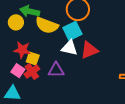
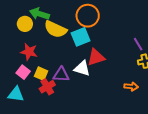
white triangle: (69, 48) -> (82, 68), moved
yellow square: (33, 59) -> (41, 74), moved
red cross: (32, 72) -> (47, 87), moved

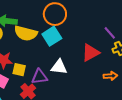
red triangle: (96, 57) -> (91, 53), moved
yellow square: (41, 74) -> (19, 70), moved

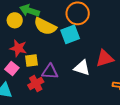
white triangle: (59, 67) -> (82, 68), moved
yellow square: (19, 70) -> (31, 61), turned -32

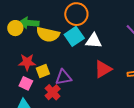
yellow circle: (15, 20) -> (15, 28), moved
red triangle: (105, 58) -> (103, 69), moved
white triangle: (82, 68) -> (94, 41), moved

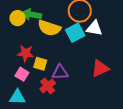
white triangle: (94, 41) -> (94, 28), moved
yellow square: (43, 71) -> (40, 64), turned 32

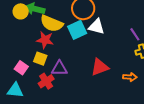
red star: (26, 53) -> (45, 40), moved

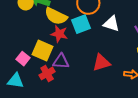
white triangle: (97, 27) -> (111, 24), moved
red star: (45, 40) -> (59, 34), moved
yellow square: (40, 59) -> (42, 50), size x1.5

